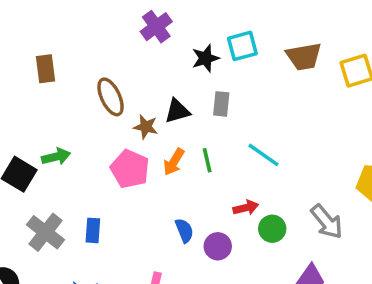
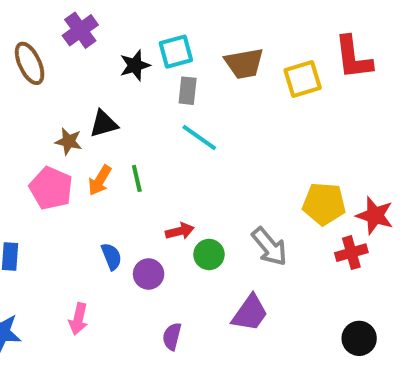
brown ellipse: (111, 97) -> (30, 63), moved
gray rectangle: (221, 104) -> (188, 91), moved
cyan line: (263, 155) -> (199, 137), moved

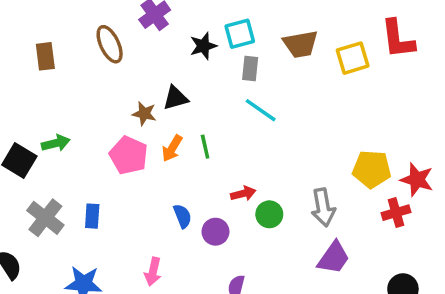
gray arrow: (269, 247) -> (323, 207), turned 30
purple trapezoid: (250, 313) -> (334, 258), moved

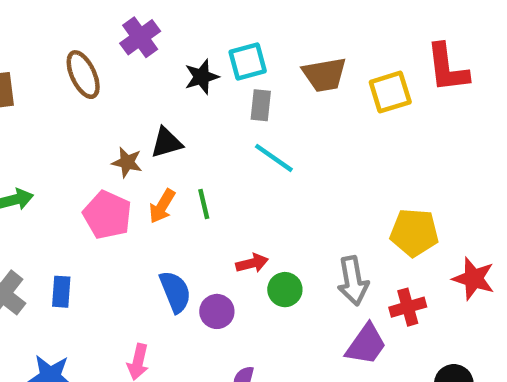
red star: (417, 180) -> (474, 279), moved
red cross: (396, 213) -> (408, 307), moved
blue semicircle: (182, 216) -> (175, 292), size x1.4

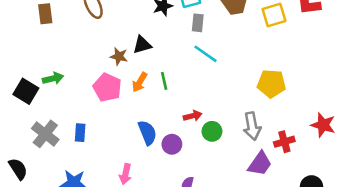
yellow pentagon: (414, 233) -> (271, 84), moved

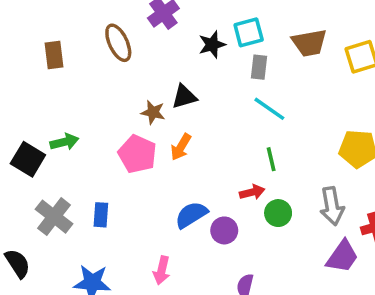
green line: (164, 81) -> (271, 159), moved
blue semicircle: (147, 133) -> (191, 215), turned -100

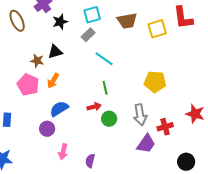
black star: (212, 45) -> (60, 22), moved
gray rectangle: (259, 67) -> (88, 35), moved, turned 40
blue semicircle: (191, 215) -> (59, 109), moved
purple circle: (224, 230) -> (47, 129), moved
pink arrow: (162, 270) -> (63, 152), moved

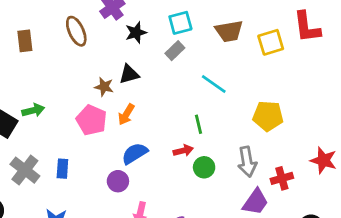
cyan line: (104, 59) -> (214, 84), moved

